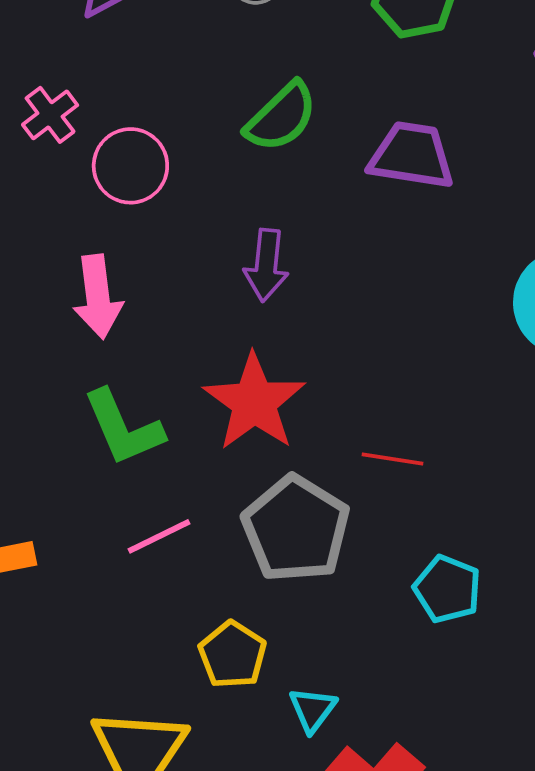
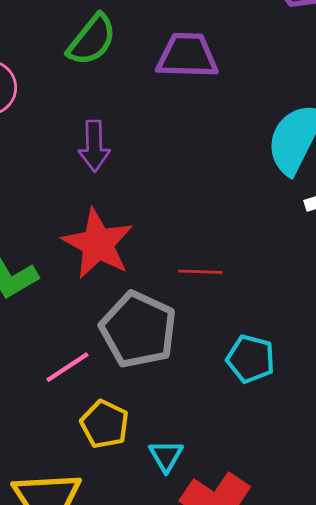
pink line: (159, 536) -> (67, 367), moved

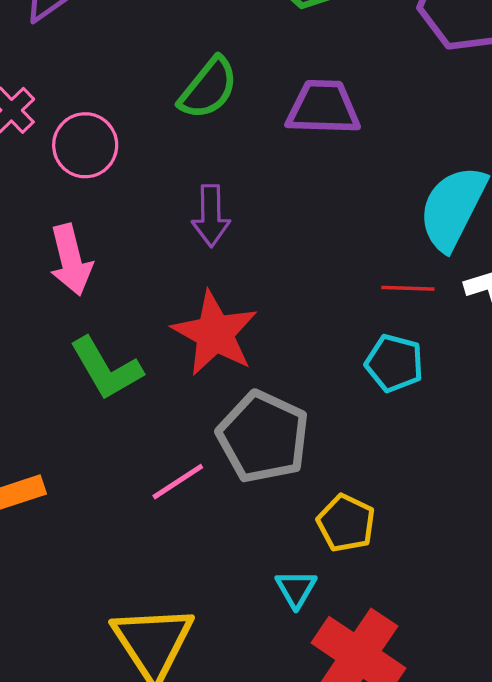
red line: (200, 272) -> (408, 288), moved
cyan pentagon: (251, 359) -> (394, 363), moved
yellow pentagon: (105, 424) -> (346, 523), moved

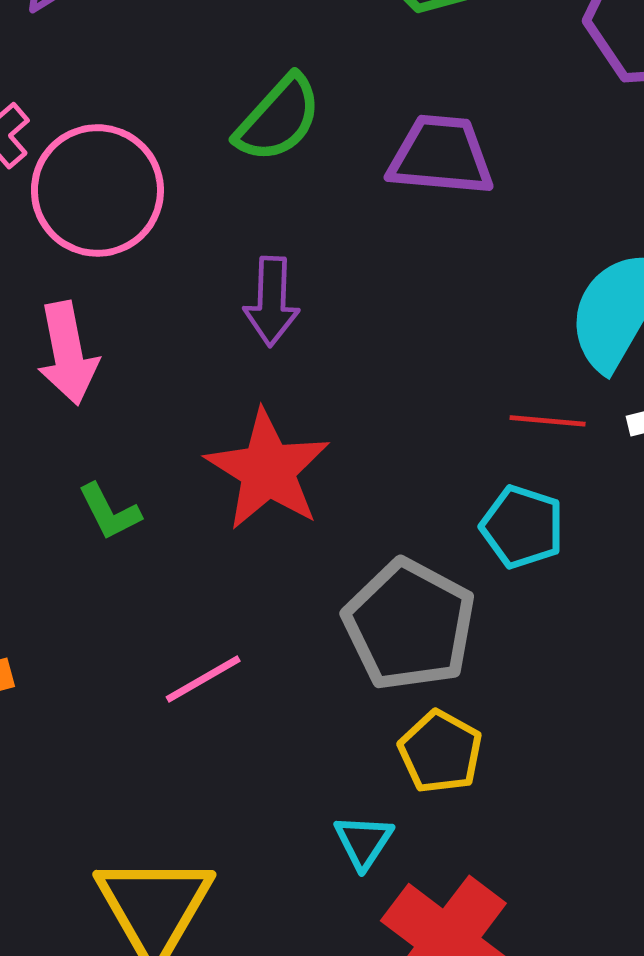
pink circle: (85, 145) -> (97, 190), size x1.4
green L-shape: (106, 369) -> (109, 512), size x0.6
gray pentagon: (263, 437) -> (409, 625), moved

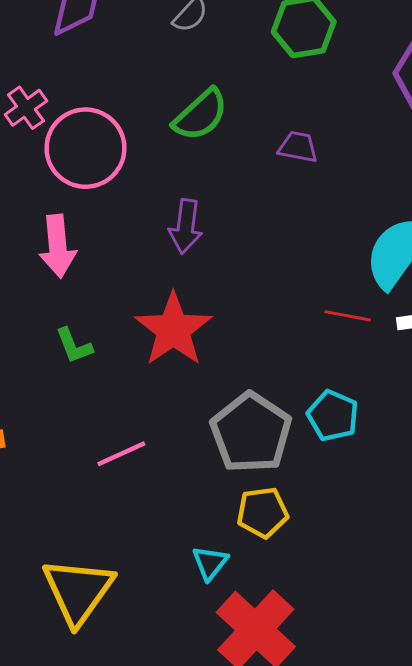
purple trapezoid: (441, 156) -> (298, 147), size x0.6
cyan pentagon: (522, 527) -> (333, 416), moved
yellow pentagon: (440, 752) -> (263, 512), turned 30

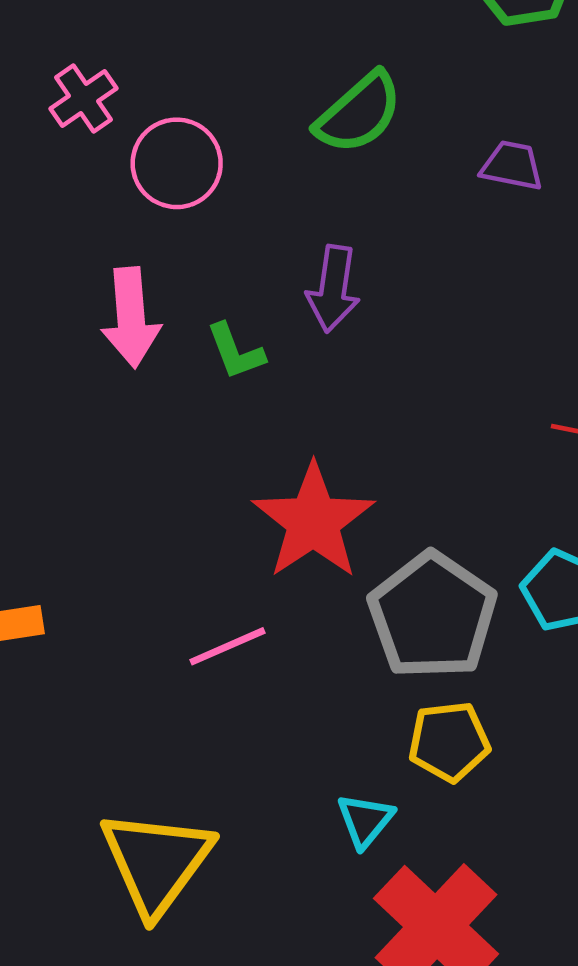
pink circle: (85, 148) -> (177, 163), size x0.7
red star: (173, 329) -> (313, 521), moved
green L-shape: (74, 346) -> (235, 351), moved

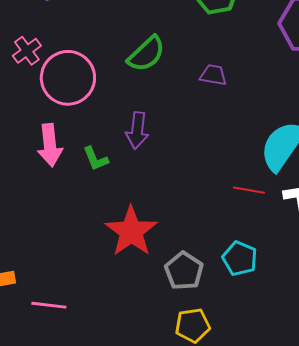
pink circle: (177, 163) -> (68, 78), size x1.4
gray pentagon: (432, 616) -> (184, 271), size x0.7
pink line: (227, 646) -> (49, 305), moved, turned 32

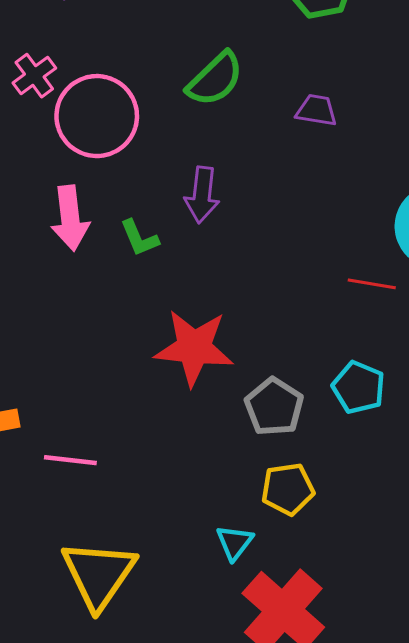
red star: (131, 231) -> (194, 348), turned -30

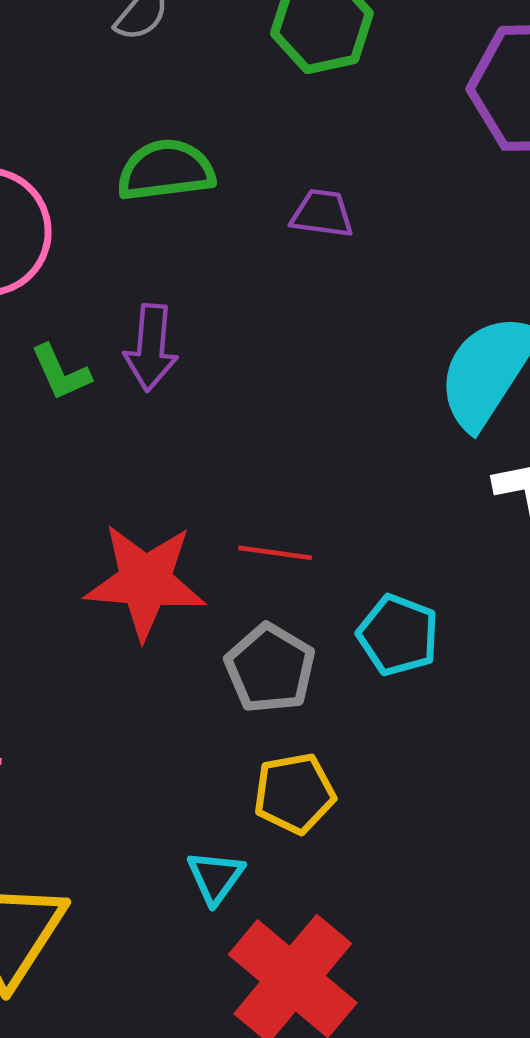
green semicircle: (215, 79) -> (166, 170), turned -142
green L-shape: (139, 238) -> (61, 372), moved
red line: (372, 284) -> (275, 553), moved

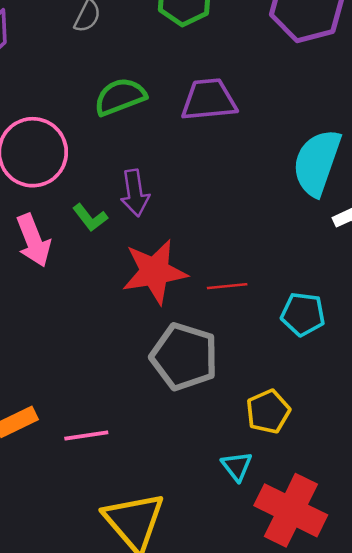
purple trapezoid: (322, 214) -> (209, 100), size x1.6
red star: (145, 581) -> (155, 272), moved
gray pentagon: (270, 668) -> (184, 357), moved, size x1.4

